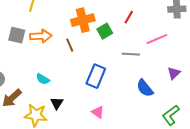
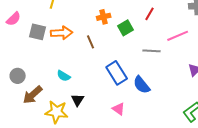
orange cross: (83, 20) -> (104, 17), size x0.6
blue rectangle: (96, 76) -> (117, 73), turned -55
blue semicircle: (145, 88) -> (142, 85), moved

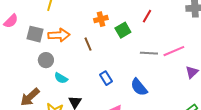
pink line: (178, 36) -> (174, 51), moved
blue rectangle: (117, 73) -> (106, 78), moved, size x0.6
gray circle: (18, 76) -> (46, 60), moved

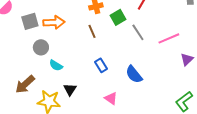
gray square: (35, 34) -> (30, 21), turned -30
brown line: (88, 44) -> (92, 31), moved
gray line: (149, 53) -> (138, 32), moved, turned 54

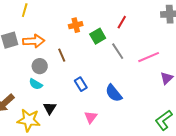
brown line: (92, 31) -> (62, 55), moved
gray circle: (41, 47) -> (40, 66), moved
pink triangle: (111, 98) -> (91, 117), turned 32

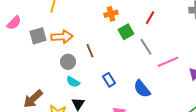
orange cross: (76, 25) -> (111, 14), moved
pink line: (149, 57) -> (168, 62), moved
cyan semicircle: (36, 84) -> (73, 82), moved

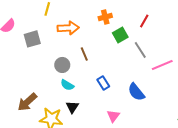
orange arrow: (62, 37) -> (68, 28), moved

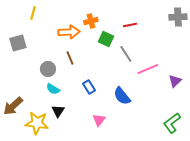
red line: (144, 21) -> (130, 25), turned 48
orange arrow: (68, 28) -> (69, 32), moved
green square: (120, 35) -> (106, 39), turned -35

